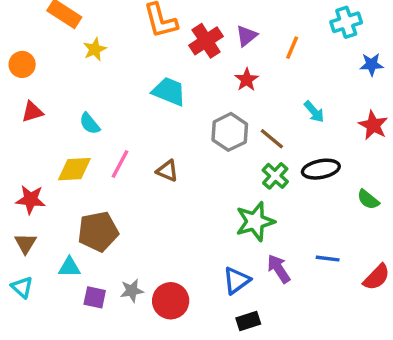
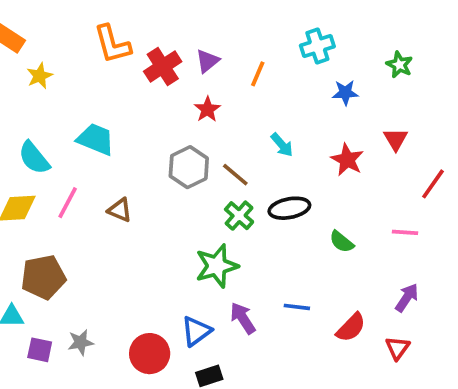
cyan trapezoid: (169, 91) -> (96, 139), moved
cyan semicircle: (90, 124) -> (34, 158), size x1.4
red circle: (171, 301) -> (150, 354), moved

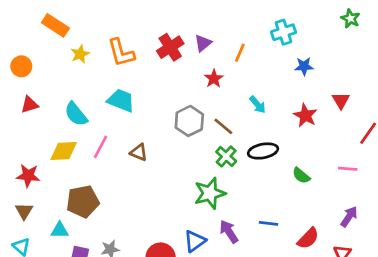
orange L-shape: (112, 44) -> (121, 53), moved
green star: (399, 65) -> (350, 19), moved
red star: (207, 109) -> (214, 79), moved

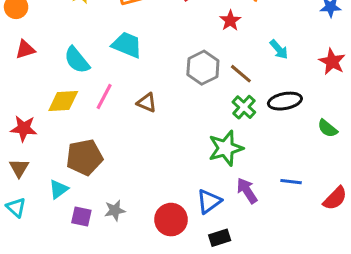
cyan triangle: (60, 230) -> (59, 189), turned -36

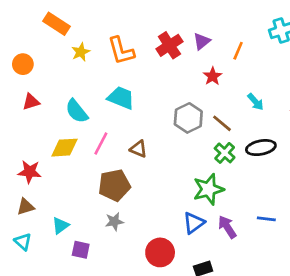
brown pentagon: (84, 157) -> (114, 185), moved
brown triangle: (19, 168) -> (26, 207), turned 42
blue triangle: (209, 201) -> (194, 223), moved
gray star: (115, 210) -> (114, 222), moved

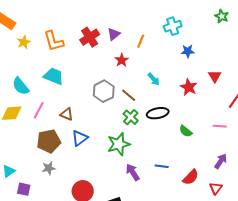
blue triangle: (194, 223) -> (80, 138), moved

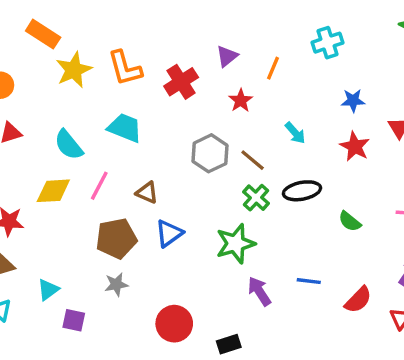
red cross: (90, 37) -> (181, 82), moved
yellow star: (24, 42) -> (74, 70), size x1.5
blue star: (188, 51) -> (353, 101), moved

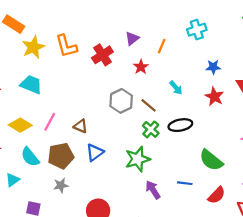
cyan trapezoid: (125, 128) -> (31, 84), moved
cyan semicircle: (69, 145) -> (30, 157), moved
yellow diamond: (53, 191) -> (20, 125), turned 35
green semicircle: (350, 221) -> (211, 160), moved, size x1.6
cyan triangle: (48, 290) -> (13, 180), moved

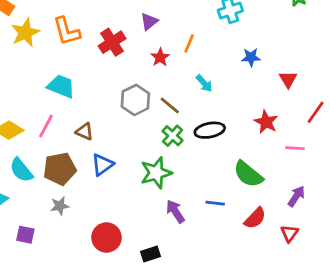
orange line: (162, 46) -> (189, 44), moved
cyan trapezoid: (31, 84) -> (61, 86), moved
red star: (214, 97) -> (266, 122), moved

